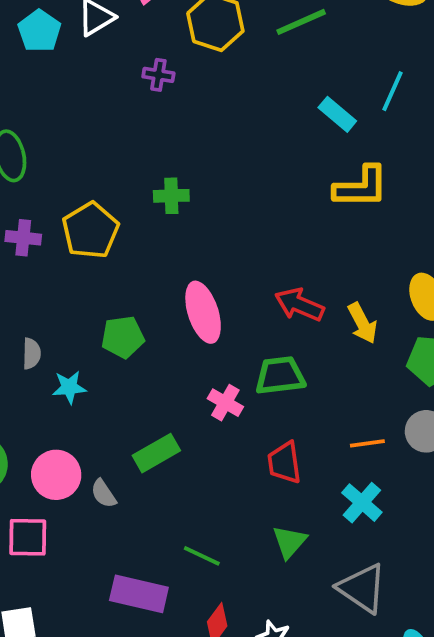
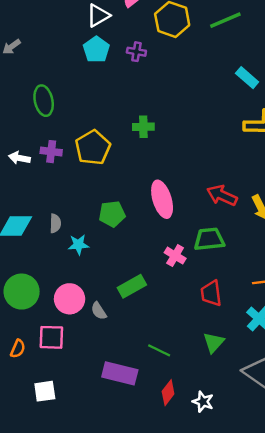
cyan pentagon: (39, 31) -> (96, 49), moved

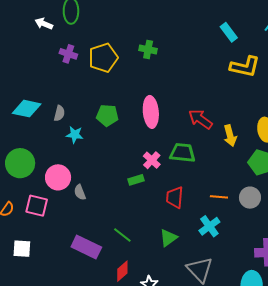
cyan rectangle: (247, 78) -> (229, 32), moved
white arrow: (19, 158) -> (44, 24), moved
green rectangle: (132, 286) -> (136, 180), moved, size x0.7

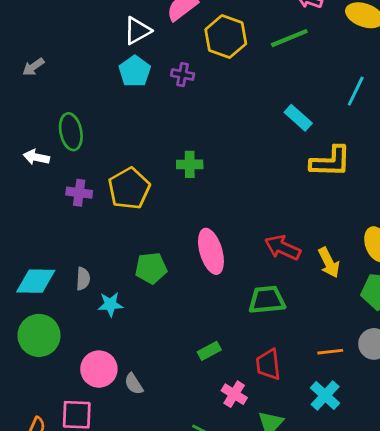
pink cross: (152, 160) -> (234, 394), moved
green circle: (20, 163) -> (39, 335), moved

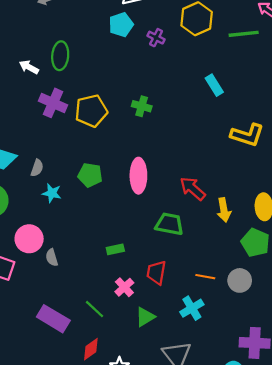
cyan rectangle: (298, 118) -> (214, 85), moved
purple cross: (79, 193) -> (53, 103), size x1.4

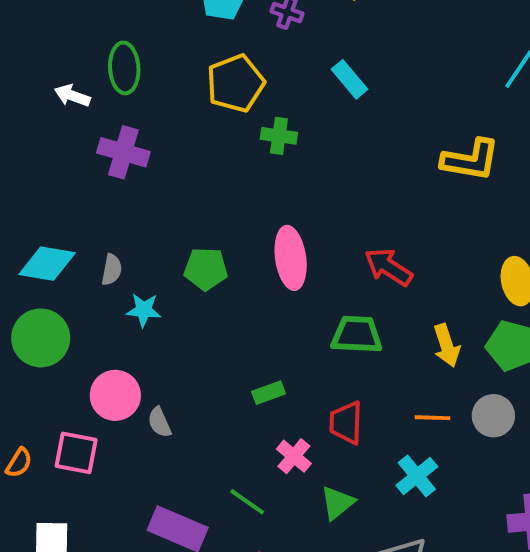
cyan rectangle: (214, 85) -> (350, 79), moved
yellow pentagon: (91, 111) -> (236, 83), moved
yellow arrow: (224, 210) -> (447, 346), moved

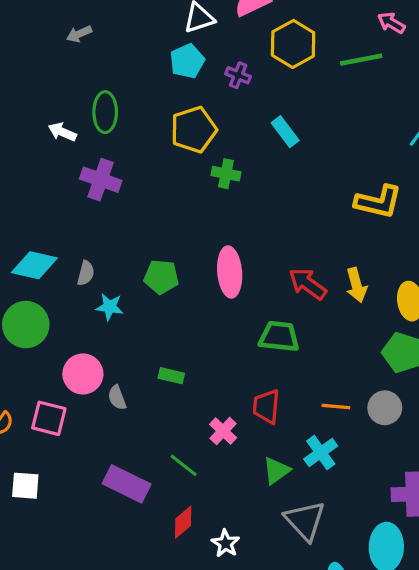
yellow arrow: (447, 346) -> (356, 285), moved
green rectangle: (268, 393) -> (171, 376), moved, turned 30
green triangle: (337, 503) -> (276, 471), moved

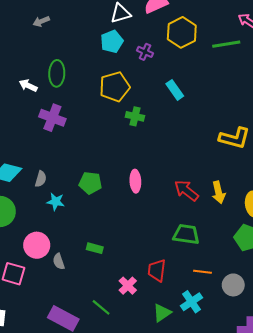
pink ellipse: (230, 272) -> (135, 181), size x0.7
green trapezoid: (279, 337) -> (186, 234), moved
gray circle: (385, 408) -> (233, 285), moved

